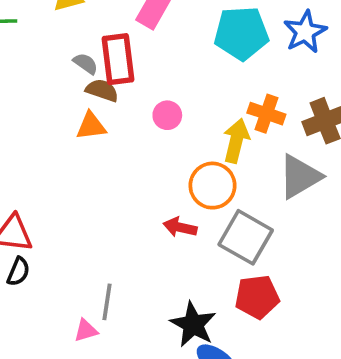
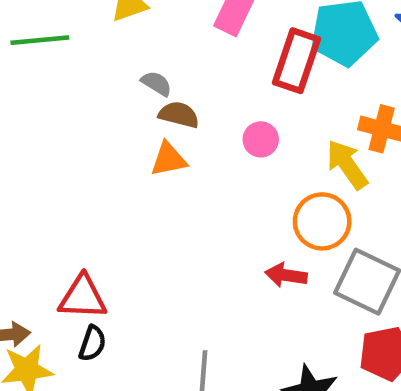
red rectangle: (118, 59) -> (297, 61), moved, turned 30
yellow arrow: (236, 141) -> (347, 165), turned -45

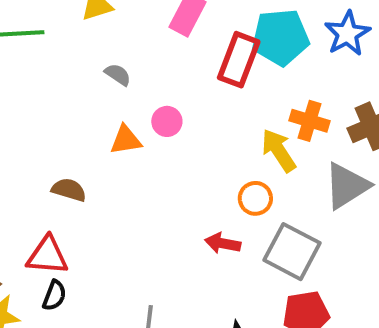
brown semicircle: (179, 115) -> (69, 190), moved
pink circle: (261, 139) -> (167, 121), moved
orange circle: (322, 221) -> (255, 198), size x0.7

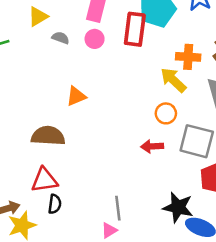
gray semicircle: (118, 75) -> (61, 38), moved
pink circle: (167, 121) -> (95, 39), moved
brown semicircle: (69, 190) -> (48, 136), size x1.5

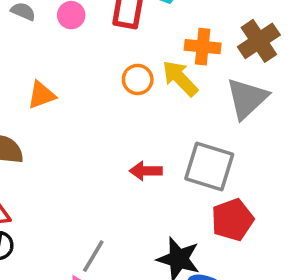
orange circle: (166, 113) -> (138, 79), moved
gray line: (118, 208) -> (93, 256), turned 35

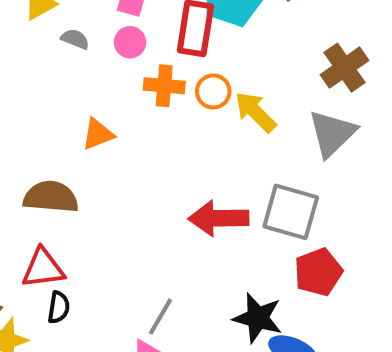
orange cross: (203, 47) -> (164, 86), moved
orange circle: (138, 79) -> (213, 91), moved
red arrow: (146, 171) -> (218, 218), size x1.6

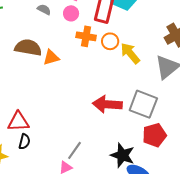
brown semicircle: (51, 197) -> (28, 48), moved

